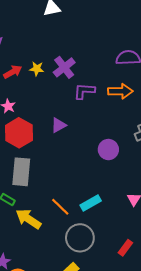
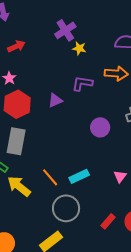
purple cross: (64, 67) -> (65, 30), moved
yellow star: (37, 69) -> (79, 48), moved
purple L-shape: (84, 91) -> (82, 83), moved

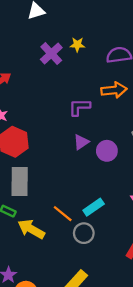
yellow star: (79, 48) -> (77, 45), moved
purple triangle: (55, 100) -> (81, 142), moved
gray circle: (66, 208) -> (84, 233), moved, size x0.7

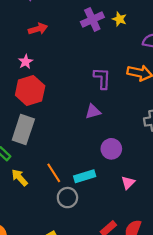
purple L-shape: (79, 107) -> (102, 78), turned 75
purple circle: (107, 151) -> (111, 149), moved
yellow arrow: (31, 229) -> (20, 178), size x0.7

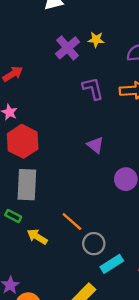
purple L-shape: (102, 78) -> (93, 88), moved
purple triangle: (93, 112) -> (95, 145), turned -49
cyan rectangle: (85, 176) -> (112, 264), moved

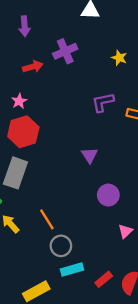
purple cross: (68, 48) -> (65, 51), moved
purple L-shape: (93, 88) -> (103, 102), turned -105

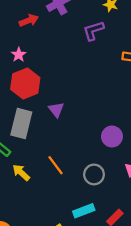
purple L-shape: (103, 102) -> (93, 31), moved
purple triangle: (90, 155) -> (56, 110), moved
gray circle: (61, 246) -> (94, 174), moved

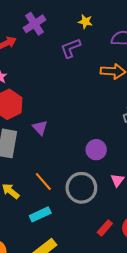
gray circle: (94, 174) -> (81, 188), size x1.5
cyan rectangle: (84, 211) -> (40, 214), moved

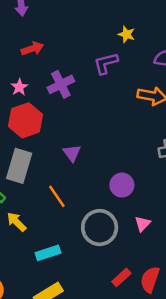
purple cross: (35, 24) -> (61, 84), moved
purple triangle: (40, 128) -> (72, 153), moved
orange line: (43, 182) -> (57, 196), moved

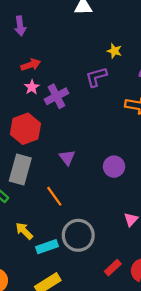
pink star: (19, 87) -> (32, 87), moved
purple circle: (122, 185) -> (114, 167), moved
yellow arrow: (16, 222) -> (24, 231), moved
gray circle: (100, 228) -> (78, 235), moved

